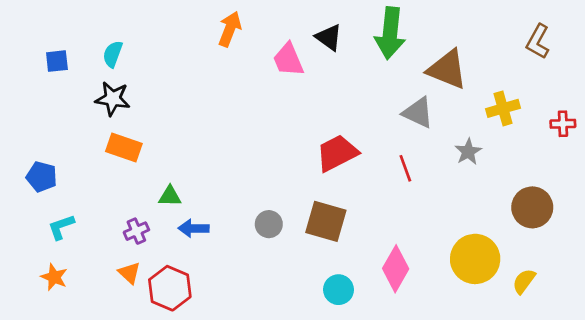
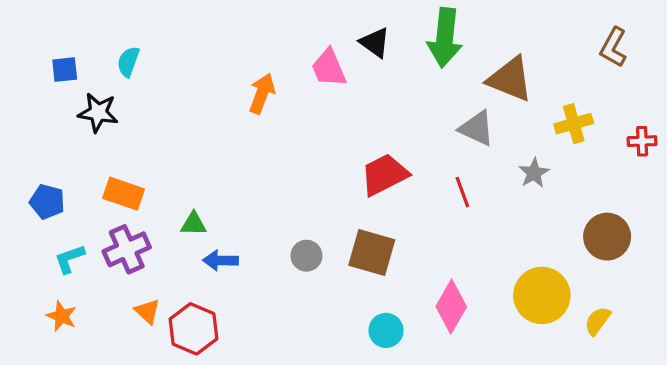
orange arrow: (230, 29) -> (262, 93), moved
black star: (113, 99) -> (98, 113), moved
orange rectangle: (124, 147) -> (124, 194), moved
purple cross: (136, 231) -> (127, 249), moved, size x1.6

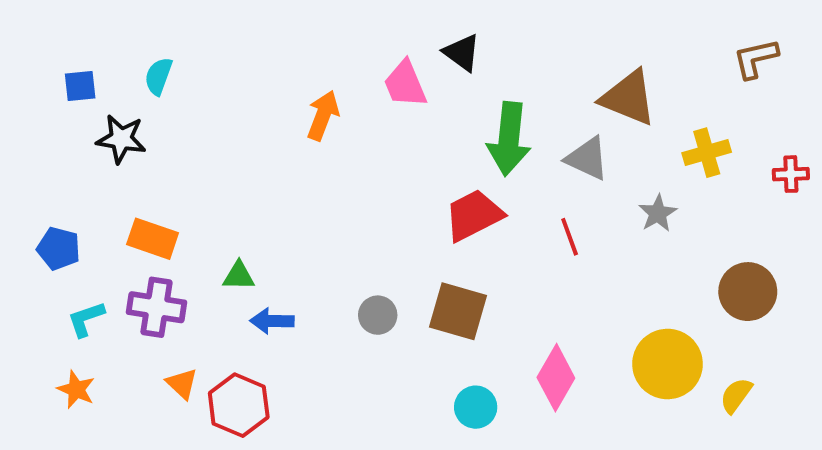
green arrow: (445, 38) -> (509, 139), moved
brown L-shape: (613, 47) -> (756, 59), turned 48
purple cross: (127, 249) -> (156, 307), turned 33

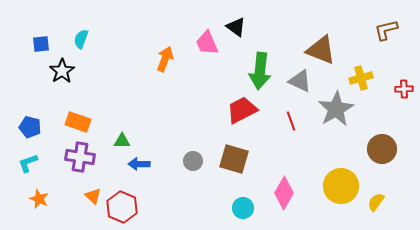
black star: (121, 139) -> (62, 71), turned 30
gray star: (658, 213) -> (336, 109), size x1.8
cyan L-shape: (86, 319) -> (28, 163), moved

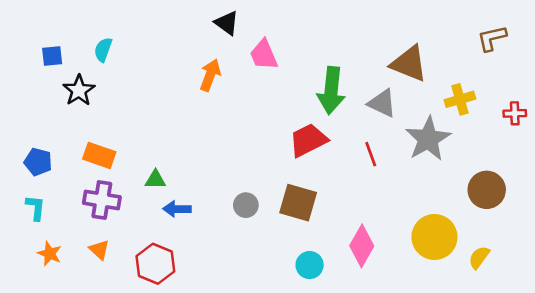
black triangle: (236, 27) -> (227, 23), moved
cyan L-shape: (28, 163) -> (36, 208), turned 115
orange triangle: (93, 196) -> (99, 250), moved

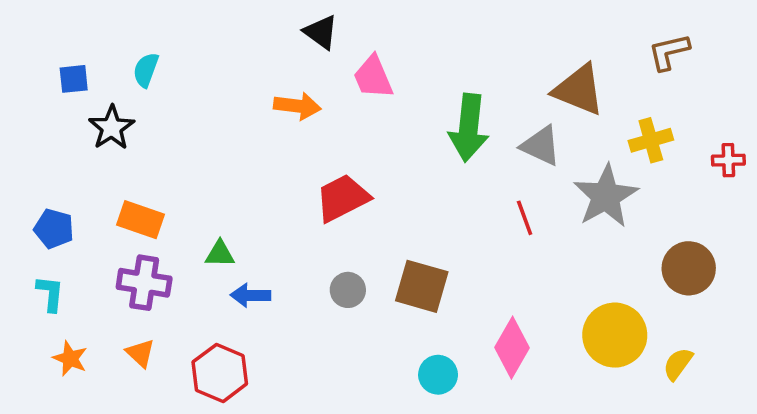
brown L-shape: (492, 38) -> (669, 52), moved
orange arrow: (210, 75) -> (297, 106), turned 76
red trapezoid: (308, 140) -> (342, 198), moved

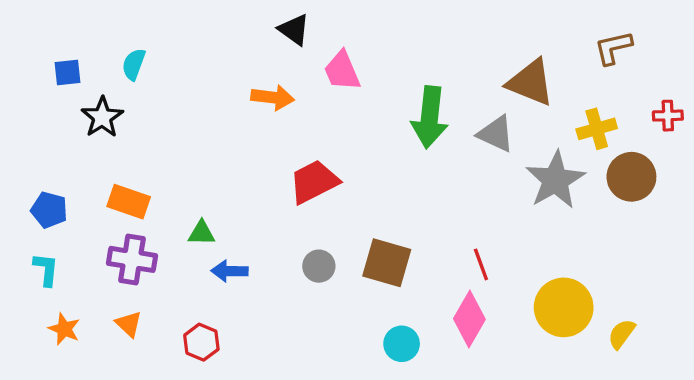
red cross: (728, 160) -> (668, 116), moved
red line: (525, 218) -> (481, 264), moved
brown circle: (689, 268) -> (631, 177), moved
red hexagon: (220, 373) -> (201, 342), size x0.7

